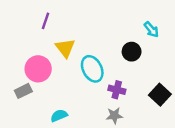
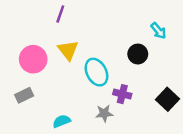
purple line: (45, 21) -> (60, 14), moved
pink circle: (38, 69) -> (33, 59), moved
gray star: (114, 116) -> (104, 113), moved

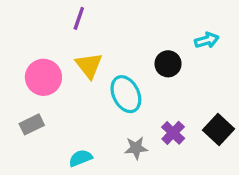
cyan arrow: (158, 31) -> (207, 40), turned -66
black circle: (138, 54) -> (168, 64), moved
purple cross: (122, 94) -> (173, 133), moved, turned 30

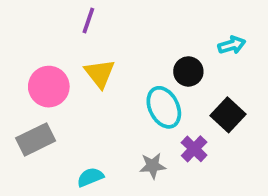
cyan ellipse: (126, 94) -> (164, 107), moved
gray rectangle: (32, 124) -> (36, 139), size x1.4
black square: (219, 129) -> (228, 115), moved

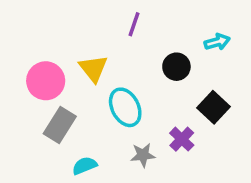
purple line: (88, 21) -> (134, 24), moved
cyan ellipse: (164, 107) -> (125, 107), moved
gray rectangle: (36, 139) -> (60, 125), moved, turned -32

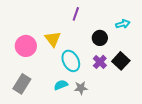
gray rectangle: (60, 125) -> (22, 84), moved
purple cross: (182, 139) -> (100, 62), moved
cyan semicircle: (85, 166) -> (61, 85), moved

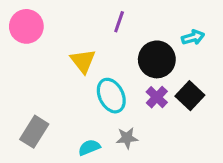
black circle: (100, 38) -> (157, 59), size x1.5
pink circle: (26, 46) -> (26, 26), moved
cyan semicircle: (61, 85) -> (89, 147), moved

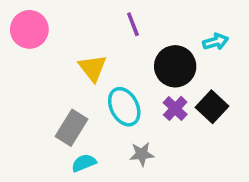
purple line: (119, 22) -> (133, 24), turned -40
gray rectangle: (34, 132) -> (72, 128), moved
cyan semicircle: (89, 147) -> (84, 163), moved

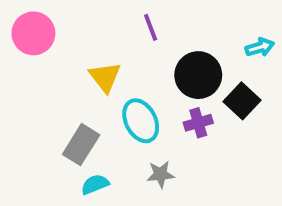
cyan arrow: (216, 42) -> (260, 47), moved
black square: (212, 107) -> (242, 101), moved
purple cross: (175, 108) -> (198, 123), turned 30

